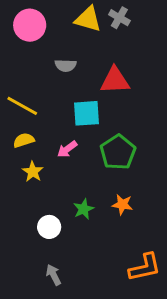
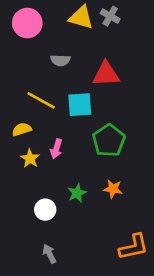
yellow line: (22, 106) -> (41, 100), moved
pink arrow: (67, 149) -> (56, 149), moved, turned -36

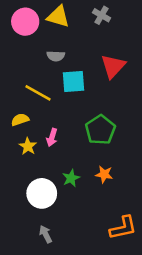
yellow triangle: (81, 17) -> (58, 17), moved
red triangle: (106, 74) -> (113, 66), moved, turned -44
cyan square: (80, 105) -> (74, 81), moved
white circle: (45, 210) -> (42, 193), size x1.5

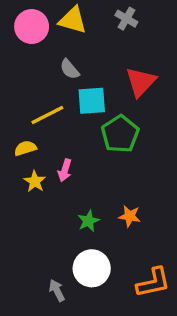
gray semicircle: (56, 56) -> (70, 69), turned 48
yellow line: (38, 93) -> (47, 115), turned -56
green pentagon: (100, 130) -> (120, 134), moved
white circle: (42, 193) -> (92, 268), moved

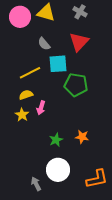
red triangle: (141, 82) -> (79, 42), moved
green pentagon: (120, 134) -> (76, 85), turned -30
yellow semicircle: (25, 148) -> (26, 95), moved

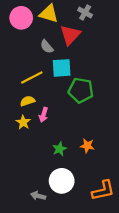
red triangle: (79, 42) -> (70, 35), moved
gray arrow: (36, 184) -> (38, 196), turned -48

